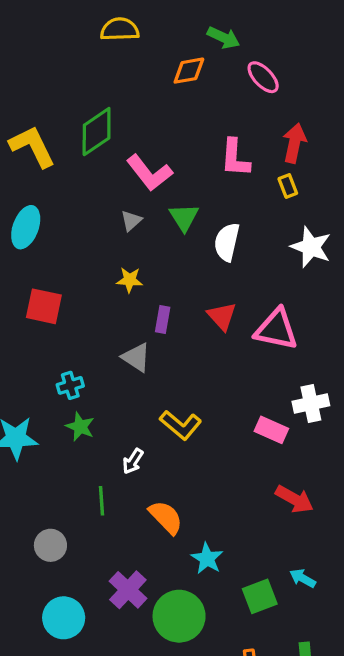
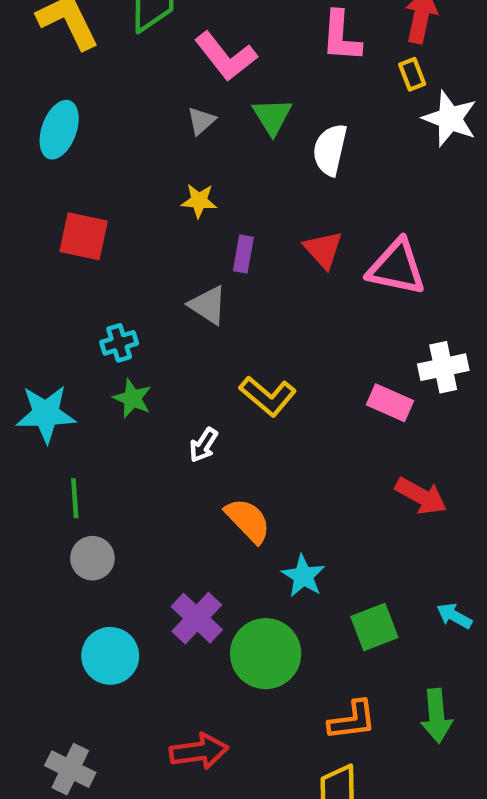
white star: (311, 247) -> (450, 119), moved
green line: (102, 501) -> (75, 498), moved
cyan arrow: (303, 578) -> (454, 616), moved

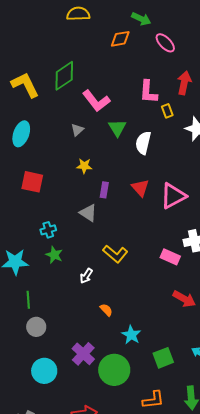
yellow rectangle: (412, 74) -> (167, 111), moved
gray triangle: (201, 121) -> (77, 130), moved
pink triangle: (397, 267) -> (173, 196), turned -40
orange semicircle: (248, 520) -> (106, 310), size x0.6

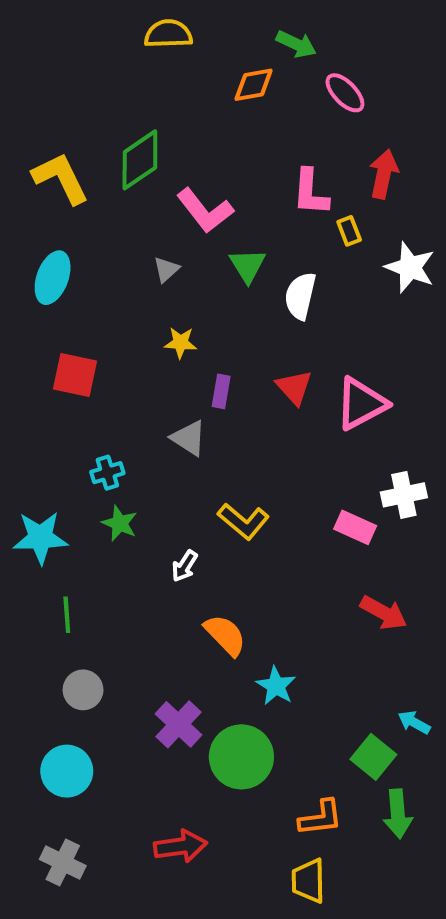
orange semicircle: (106, 310) -> (225, 635), size x1.6
gray circle: (36, 327) -> (83, 690), moved
green square: (163, 358) -> (373, 757), moved, turned -30
cyan circle: (44, 371) -> (67, 771), moved

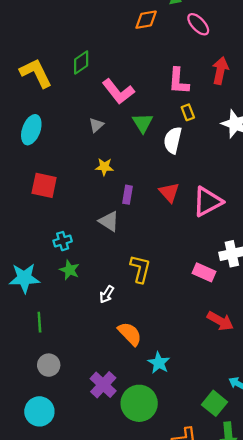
green diamond: (140, 160) -> (81, 62), size x0.7
yellow rectangle: (349, 231) -> (188, 112), moved
yellow L-shape: (243, 521) -> (140, 269), turned -116

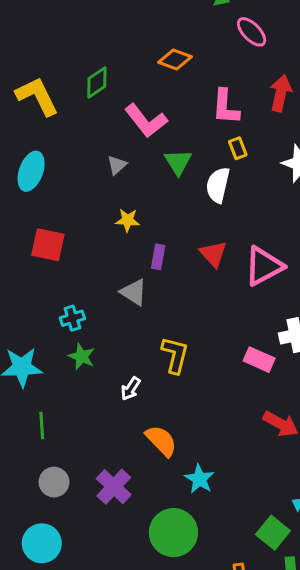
orange diamond: (146, 20) -> (175, 59), moved, turned 30
purple cross: (103, 385) -> (114, 487), moved

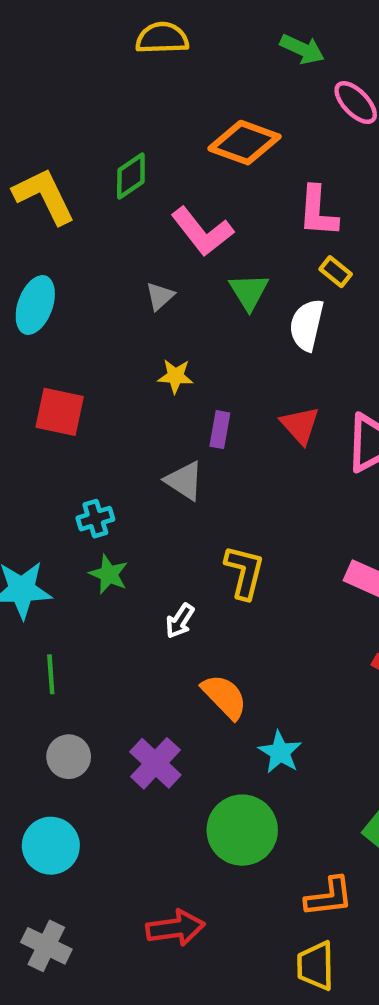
orange diamond: (175, 59) -> (244, 143), size x1.4
yellow rectangle: (238, 148) -> (336, 272), turned -30

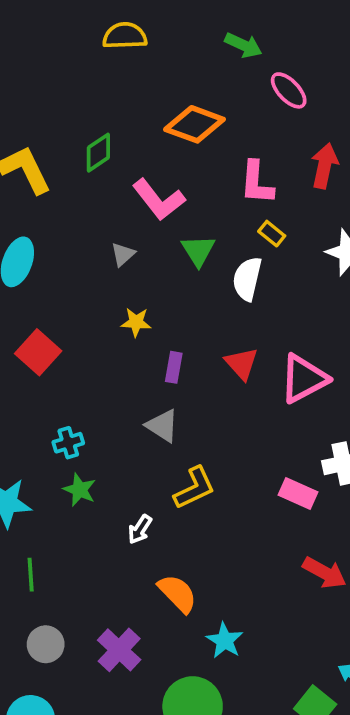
red square: (60, 412) -> (38, 352), turned 30
gray triangle: (184, 481) -> (162, 426), moved
yellow L-shape: (244, 572) -> (194, 488), turned 51

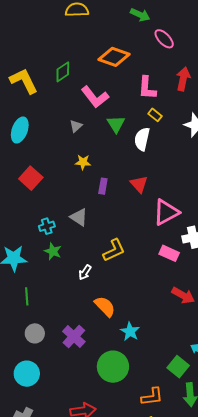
pink triangle: (304, 379) -> (166, 212), moved
gray triangle: (162, 426) -> (79, 217), moved

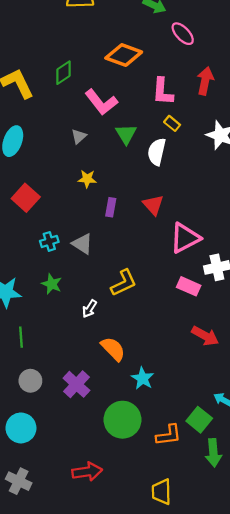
cyan cross: (47, 226) -> (49, 241), moved
orange L-shape: (152, 397) -> (169, 435), moved

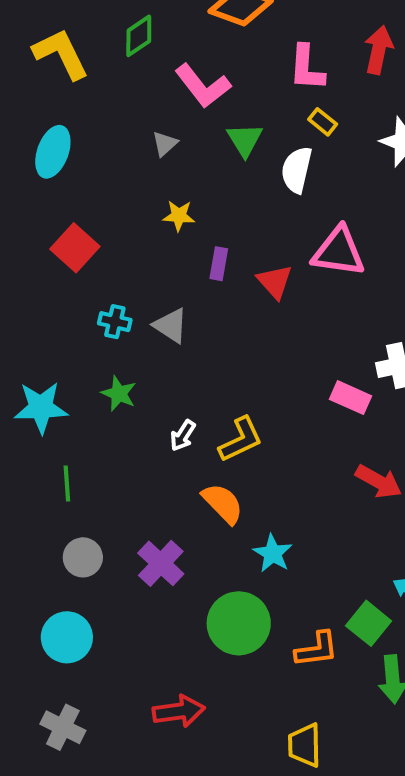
red triangle: (153, 205) -> (275, 282), moved
pink triangle: (185, 238) -> (339, 252), moved, turned 36
cyan cross: (49, 241) -> (115, 322), turned 30
yellow L-shape: (124, 283) -> (241, 440), moved

